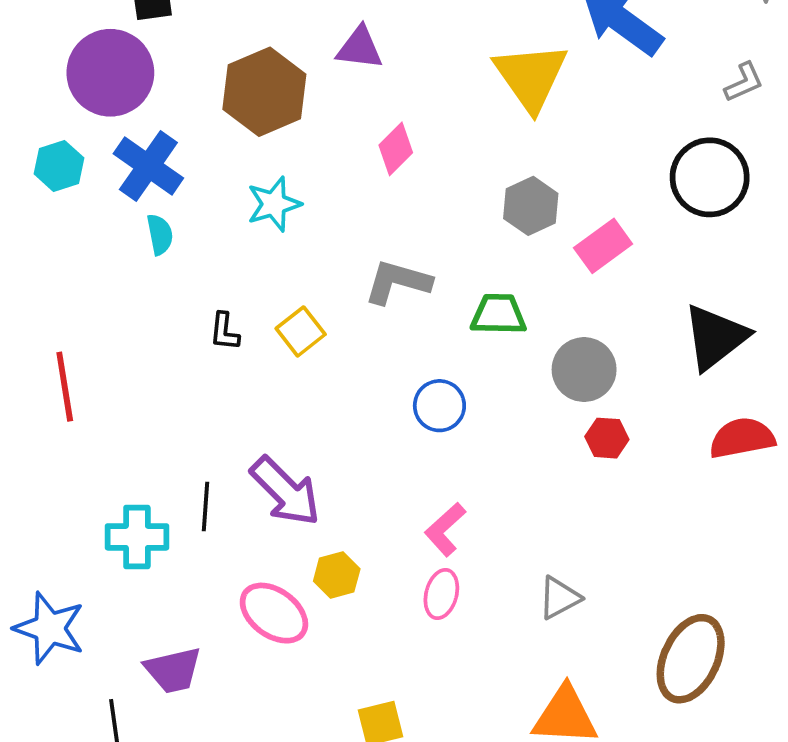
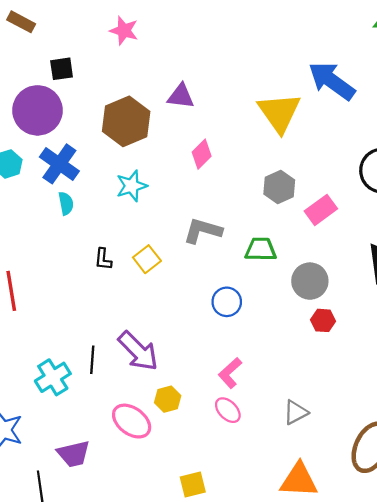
cyan cross: (137, 537) -> (53, 377), turned -32
pink ellipse: (441, 594) -> (228, 410), turned -60

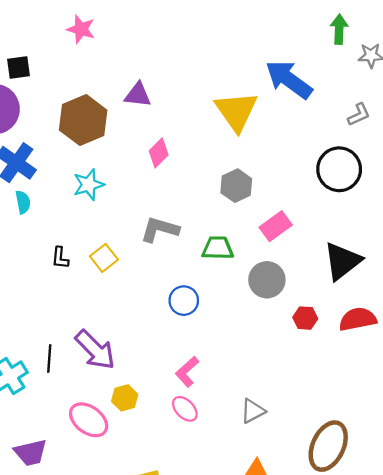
pink rectangle: (321, 210) -> (276, 226), moved
red hexagon: (323, 320) -> (305, 318), moved

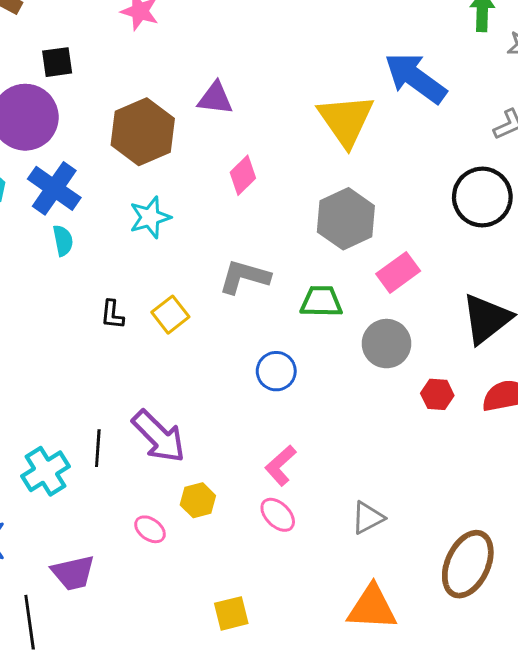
gray hexagon: (236, 186) -> (346, 219), size x1.4
pink ellipse: (89, 420) -> (150, 529), size x0.6

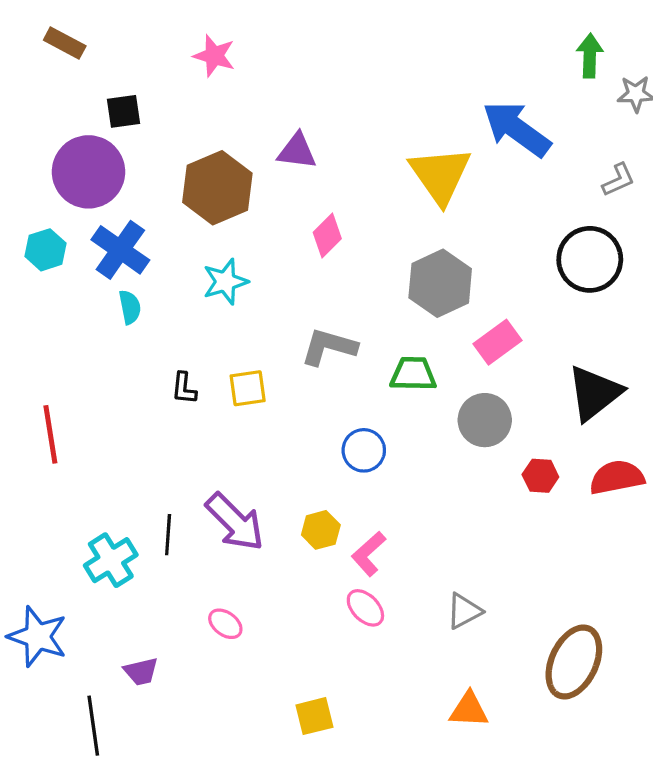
yellow square: (170, 315) -> (248, 388), turned 30
yellow hexagon: (198, 500) -> (321, 530), moved
purple trapezoid: (73, 573) -> (141, 672), size x0.7
orange triangle: (372, 608) -> (469, 710), size x0.7

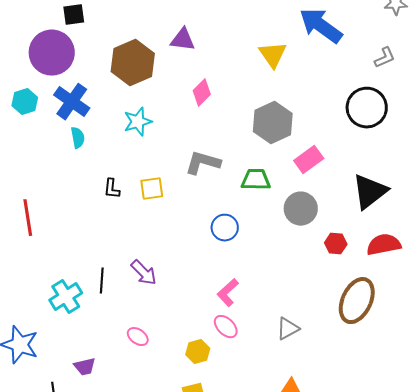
yellow triangle: (440, 175) -> (273, 55), size x0.7
purple arrow: (235, 522) -> (144, 273), size x0.7
yellow hexagon: (321, 530) -> (198, 352), moved
brown ellipse: (574, 662) -> (357, 301), moved

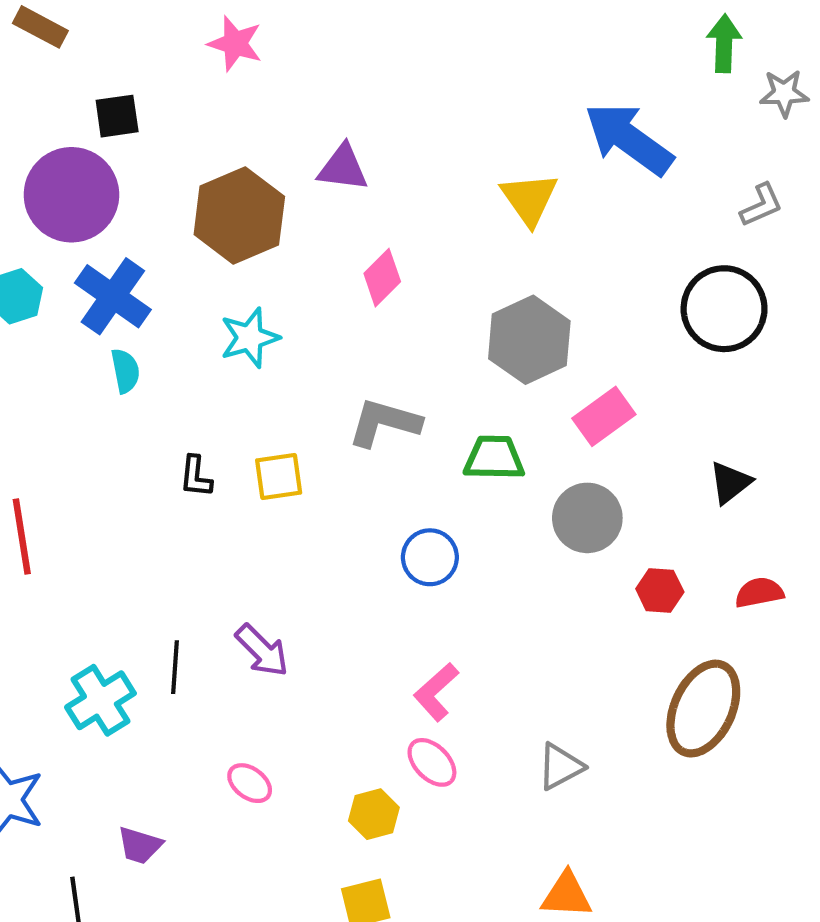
black triangle: (370, 192) -> (730, 483), size x0.6
red semicircle: (384, 245) -> (759, 593), size x0.7
purple trapezoid: (85, 367) -> (140, 845), turned 30

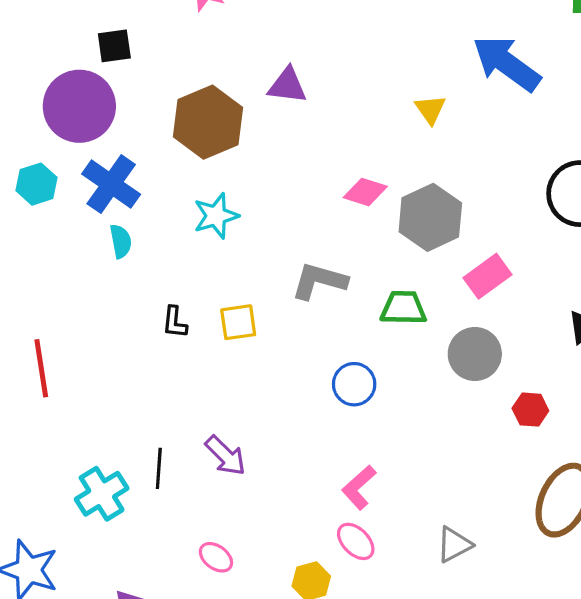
yellow triangle: (529, 199) -> (430, 109), size x0.7
pink diamond: (382, 278) -> (365, 192), moved, turned 63

